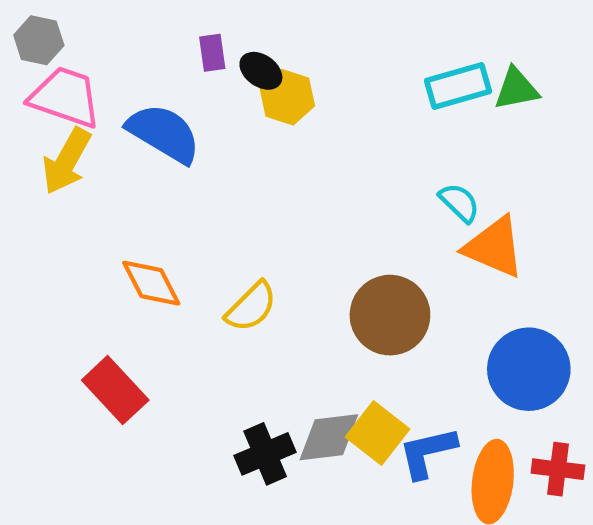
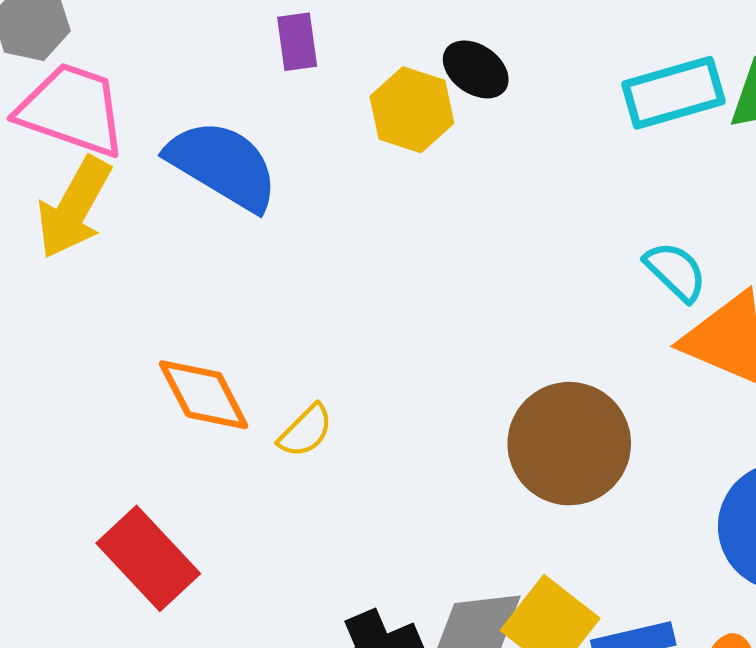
black ellipse: (261, 71) -> (476, 69), moved
yellow semicircle: (251, 307) -> (306, 431), moved, size x0.7

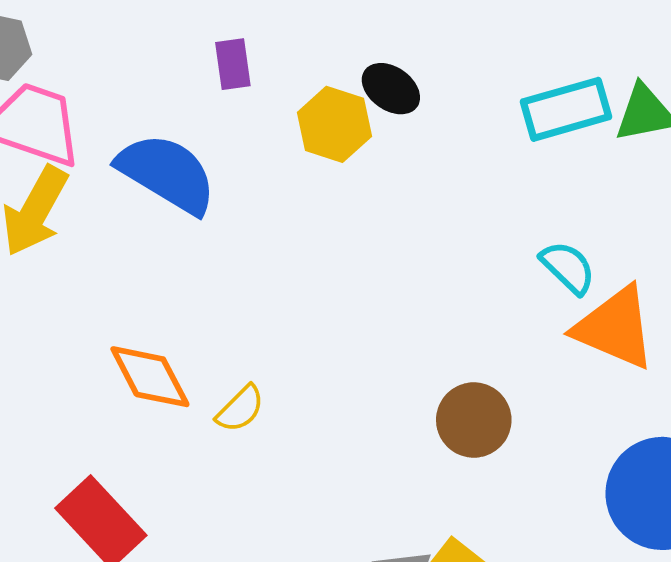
brown circle: (569, 444) -> (474, 420), size x0.7

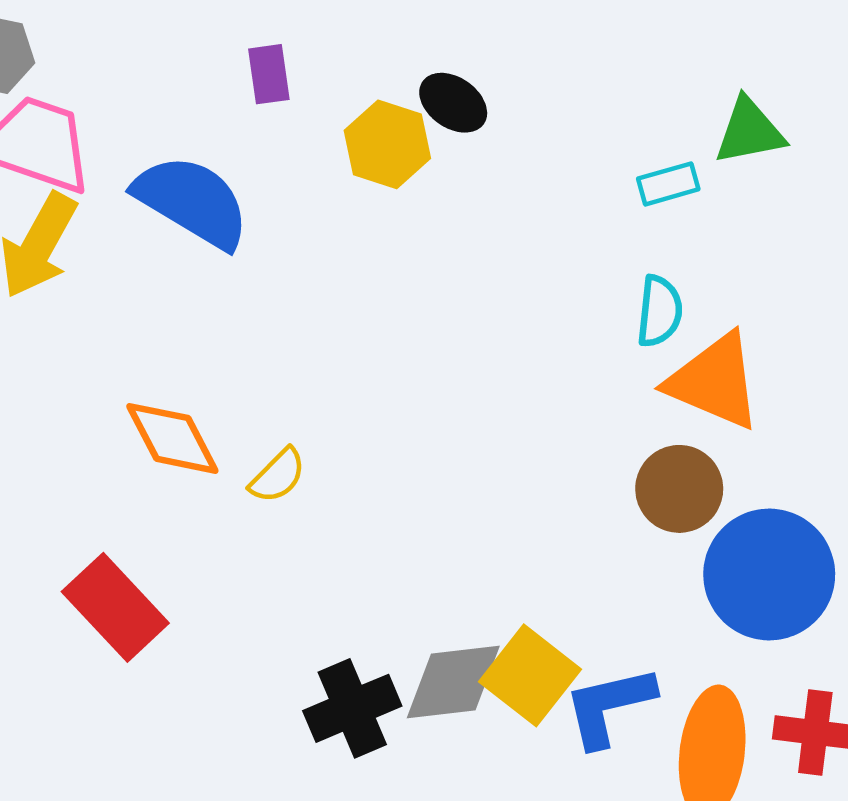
cyan rectangle: (566, 109) -> (668, 184), moved, size x0.6
cyan semicircle: (568, 267) -> (659, 311), turned 52
brown circle: (474, 420) -> (679, 489), moved

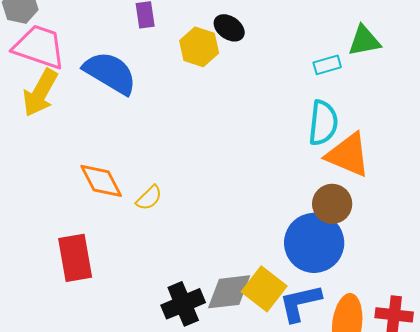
cyan semicircle: (659, 311) -> (323, 123), size x1.4
blue circle: (769, 574) -> (314, 243), moved
red rectangle: (115, 607) -> (75, 258), turned 33

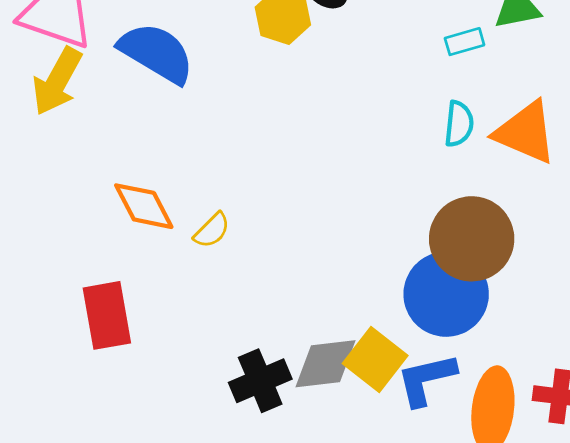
cyan semicircle: (323, 123) -> (459, 124), size x0.7
orange triangle: (348, 155) -> (526, 132), moved
brown circle: (332, 204) -> (472, 239), size x1.5

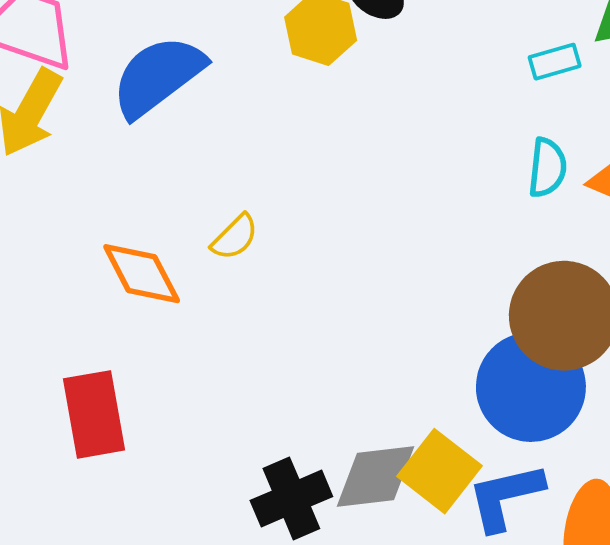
blue semicircle: (157, 53) -> (158, 76), turned -68
yellow semicircle: (212, 230) -> (235, 237), moved

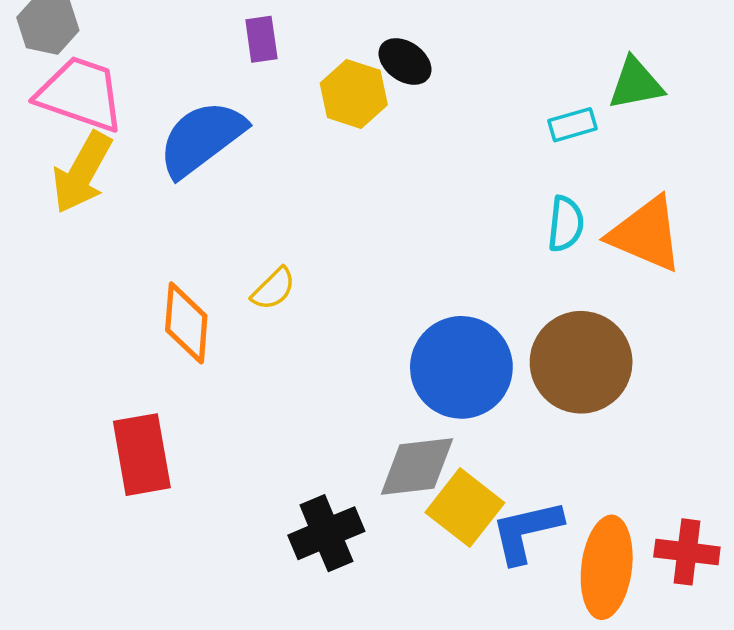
orange diamond: (142, 274) -> (186, 323), turned 32
blue circle: (531, 387) -> (461, 367), moved
gray diamond: (376, 477) -> (417, 466), moved

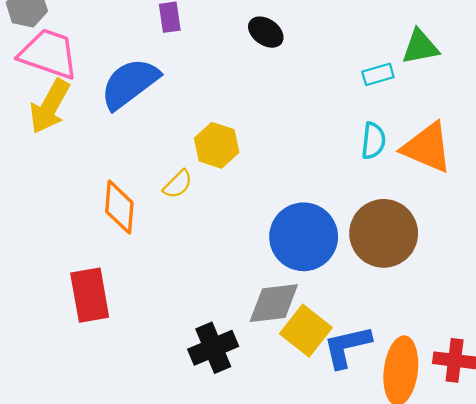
yellow hexagon: (354, 94) -> (217, 145), moved

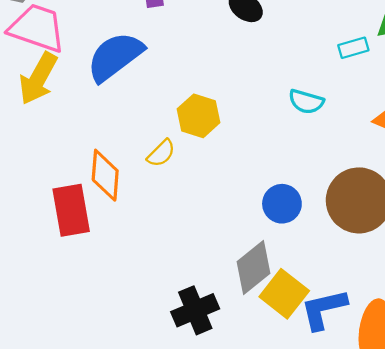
cyan semicircle: (373, 141) -> (306, 102), moved, turned 100
blue circle: (304, 237) -> (282, 204), size x0.6
red rectangle: (90, 295) -> (71, 210), moved
gray diamond: (274, 303) -> (253, 267), turned -32

